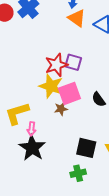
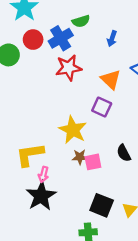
orange triangle: (77, 18) -> (111, 80), moved
red star: (56, 65) -> (69, 68), moved
pink square: (69, 93) -> (93, 162), moved, size x0.7

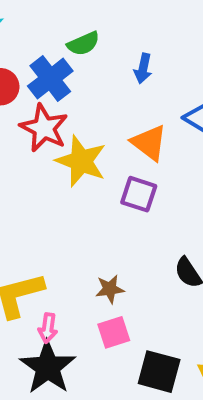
red star: (69, 68) -> (44, 128), moved, turned -30
yellow star: (73, 130) -> (81, 161), moved
pink square: (93, 162) -> (114, 332), moved

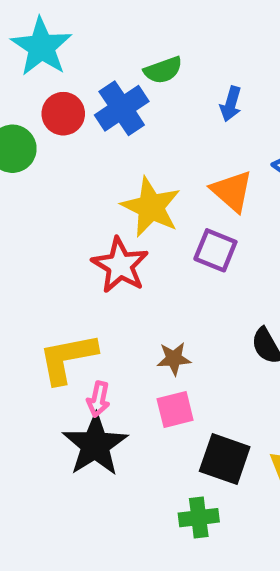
red star: (44, 128) -> (120, 265), moved

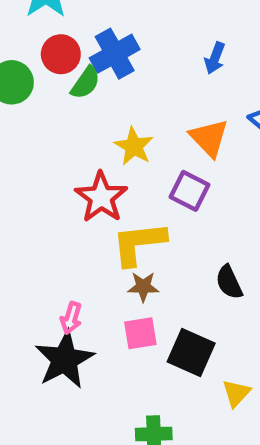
green semicircle: (163, 70) -> (85, 83), moved, turned -40
yellow star: (151, 207) -> (134, 146), size x0.7
yellow L-shape: (67, 358) -> (139, 243), moved
black square: (225, 459) -> (191, 352), moved

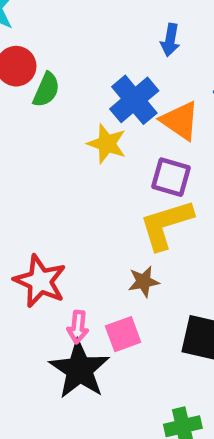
blue cross: (115, 54) -> (134, 100), moved
red star: (101, 197) -> (40, 281), moved
yellow L-shape: (139, 243) -> (166, 225), moved
pink square: (140, 333) -> (123, 334), moved

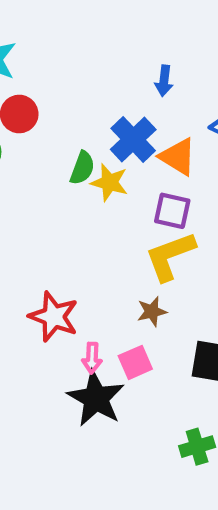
green semicircle: (46, 90) -> (82, 168), moved

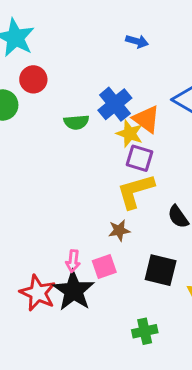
blue arrow: (164, 81) -> (137, 41), moved, turned -85
green semicircle: (82, 168) -> (76, 122), turned 60
yellow star: (109, 183) -> (130, 134), moved
red star: (54, 317) -> (38, 293), moved

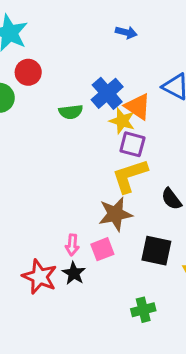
brown star: (119, 230) -> (115, 214), size x1.6
black star: (74, 291) -> (74, 273), size x0.6

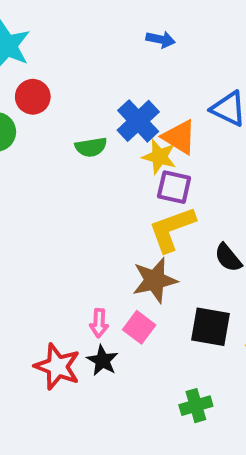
pink square: (102, 249) -> (139, 327), turned -30

